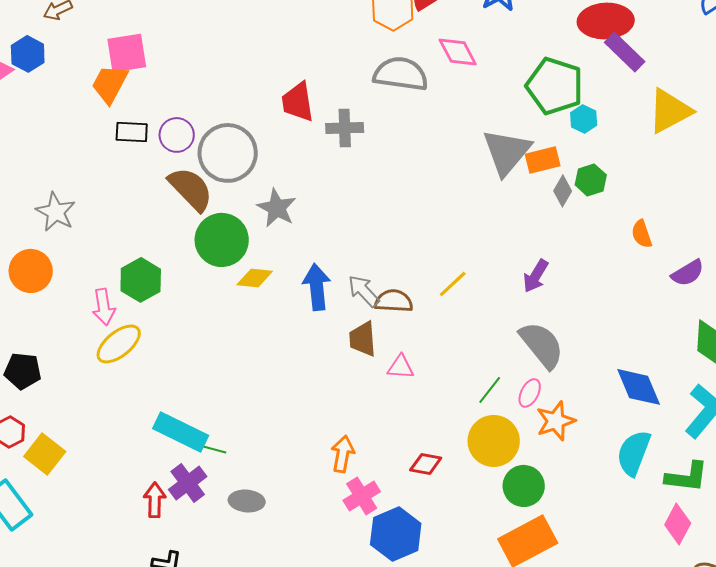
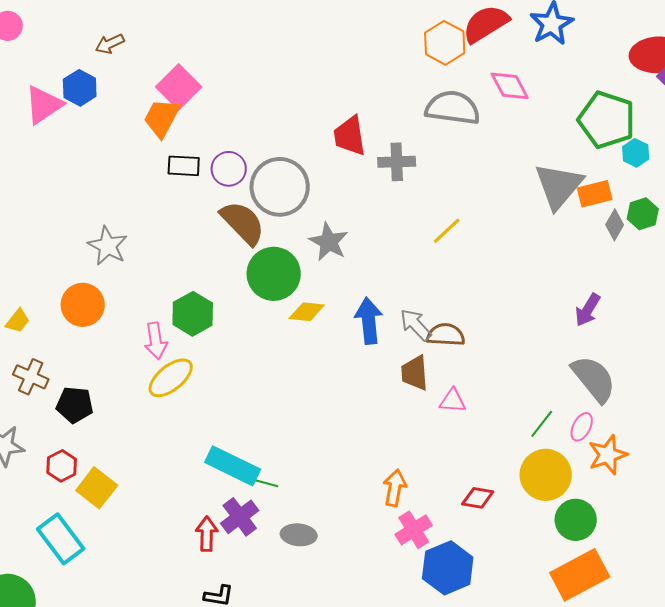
pink square: (127, 53) -> (179, 87), turned -36
yellow line: (453, 284) -> (447, 231), moved

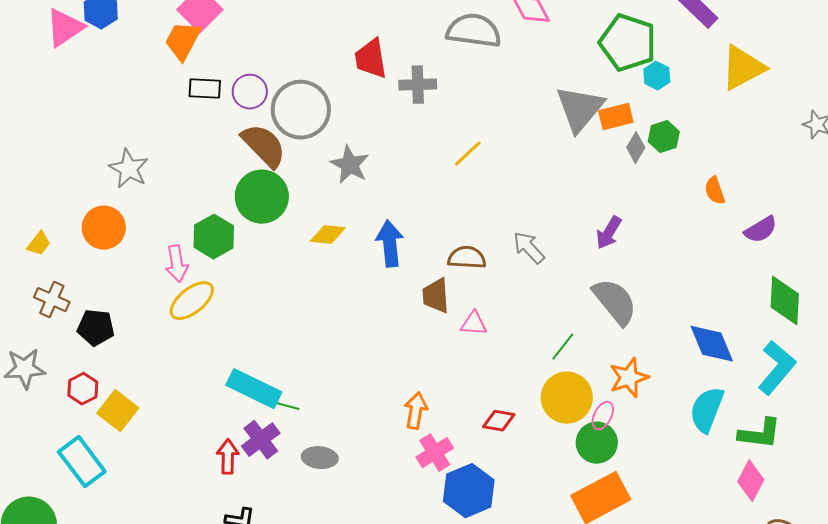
green circle: (274, 274) -> (262, 197), moved
gray arrow: (416, 325) -> (529, 248), moved
pink ellipse: (582, 427) -> (603, 416), moved

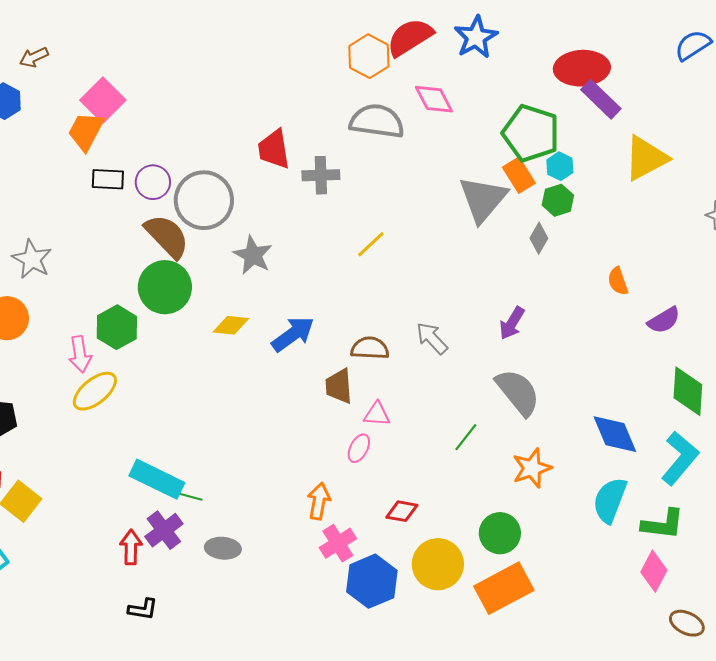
orange rectangle: (616, 117) -> (519, 175), moved, turned 72
green hexagon: (664, 137) -> (558, 200), moved
blue arrow: (390, 244) -> (293, 334), turned 60
yellow circle: (567, 398) -> (438, 564), moved
pink ellipse: (603, 416) -> (359, 448), moved

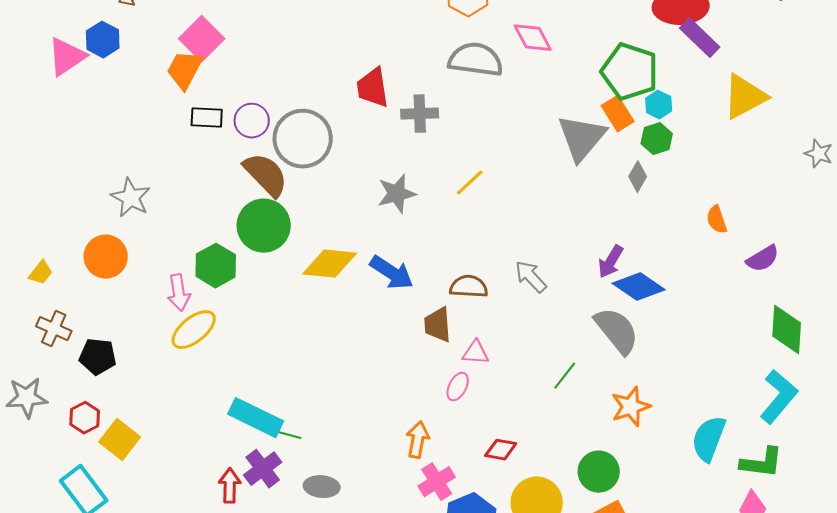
gray star: (253, 255) -> (397, 194), moved, turned 30
yellow diamond: (231, 325) -> (330, 264), size x1.5
blue arrow: (293, 334) -> (392, 273), turned 69
blue diamond: (615, 434) -> (639, 287), moved, turned -33

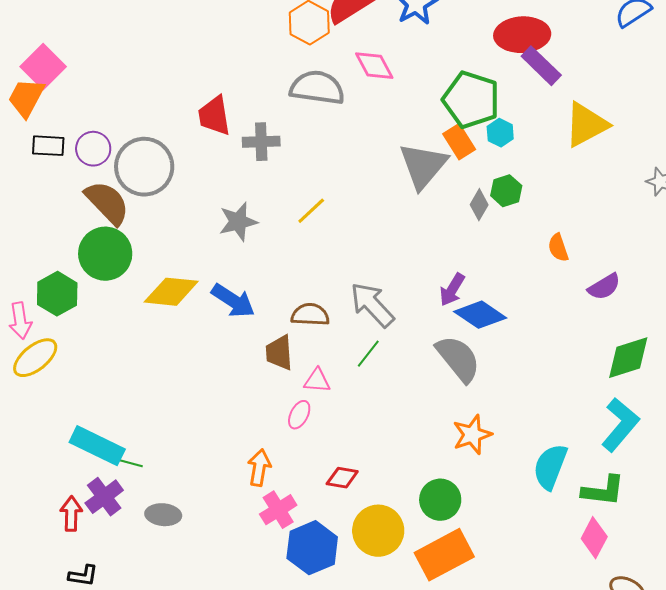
green hexagon: (657, 139) -> (506, 191), moved
gray arrow: (531, 277) -> (372, 305), size x1.4
green diamond: (787, 330) -> (628, 358), turned 69
green line: (565, 376) -> (368, 354), moved

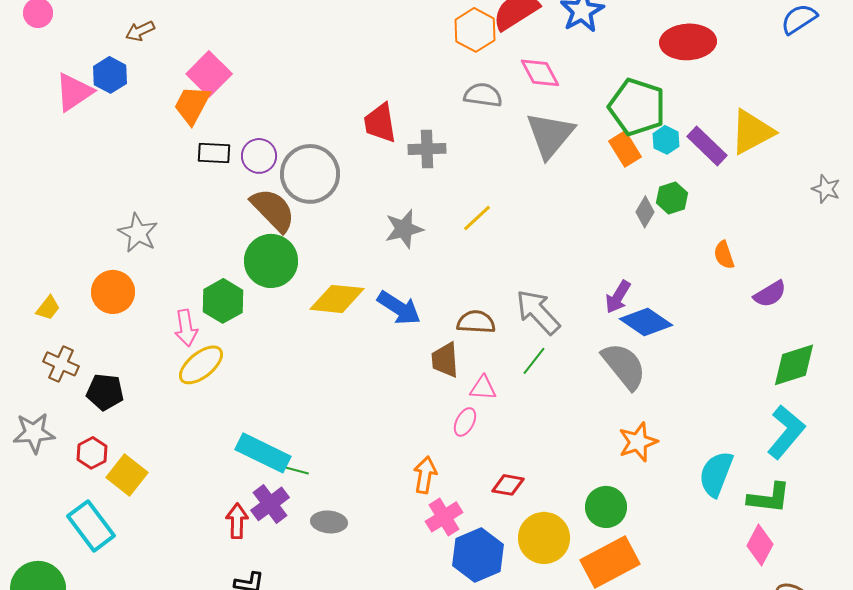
purple rectangle: (541, 66) -> (707, 146), moved
gray semicircle: (317, 88) -> (483, 95), size x0.7
gray triangle: (423, 166) -> (550, 135), moved

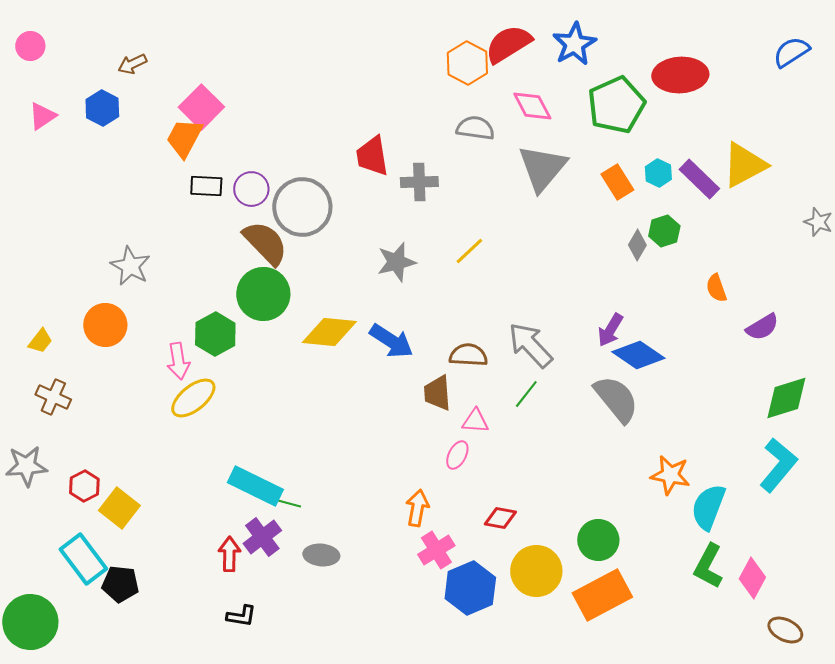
pink triangle: (74, 92) -> (42, 116), moved, size x0.7
green pentagon: (637, 107) -> (616, 105), moved, turned 30
black pentagon: (105, 392) -> (120, 584), moved
orange star: (638, 442) -> (670, 475), moved, turned 30
green L-shape: (769, 498) -> (708, 566), moved, turned 111

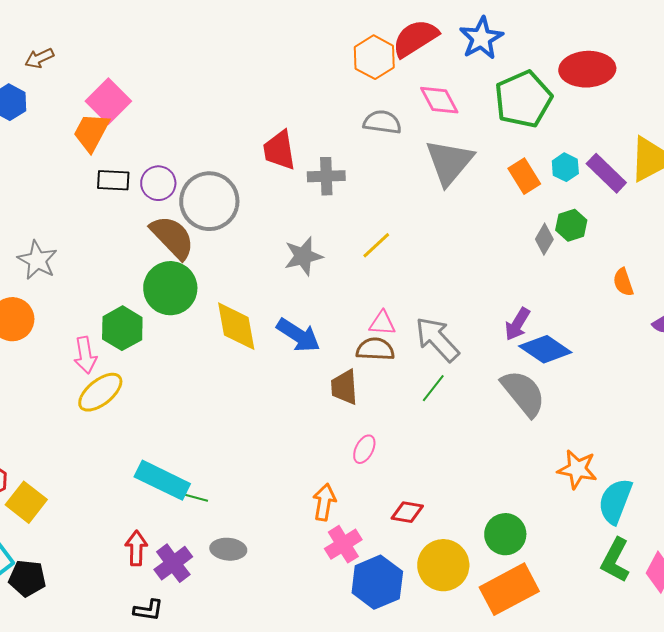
yellow diamond: (329, 332) -> (236, 326), turned 74
pink triangle: (475, 421) -> (382, 323), moved
purple cross: (262, 537) -> (173, 563), moved

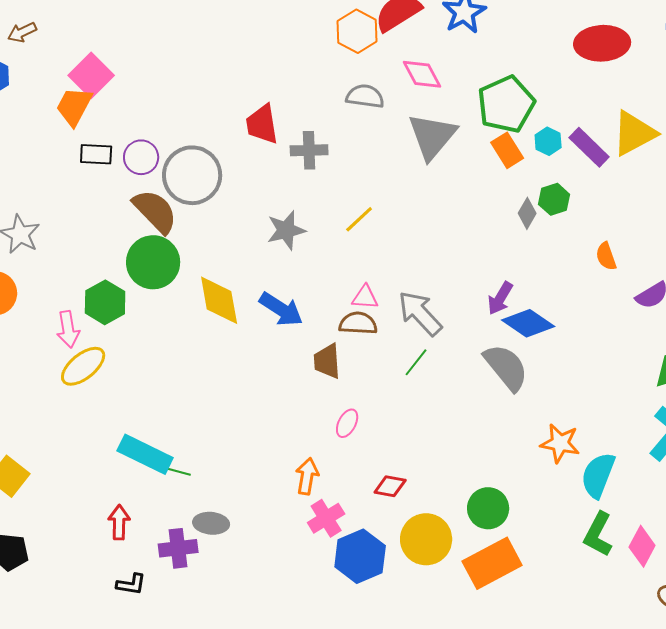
red ellipse: (587, 69) -> (602, 43), moved
green pentagon: (523, 99) -> (506, 104), moved
purple cross: (173, 563) -> (178, 548), moved, turned 30

